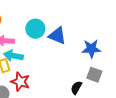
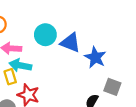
blue star: (91, 49) -> (95, 57), moved, turned 30

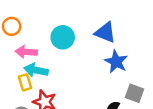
blue triangle: (70, 43) -> (105, 32), moved

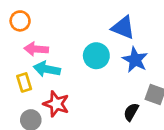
cyan circle: (63, 37) -> (96, 56), moved
yellow rectangle: (25, 82) -> (24, 82), moved

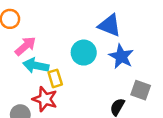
pink arrow: (36, 49) -> (25, 46), turned 135
yellow rectangle: (24, 82) -> (55, 78), moved

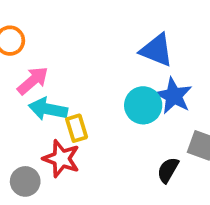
cyan circle: (84, 53) -> (143, 105), moved

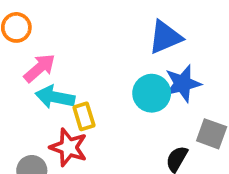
blue triangle: (157, 50) -> (165, 37), turned -45
blue star: (174, 96) -> (183, 84), turned 30

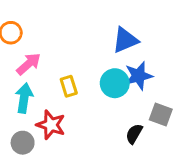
cyan arrow: (55, 97) -> (24, 98), moved, turned 88
yellow rectangle: (84, 116) -> (69, 86), moved

